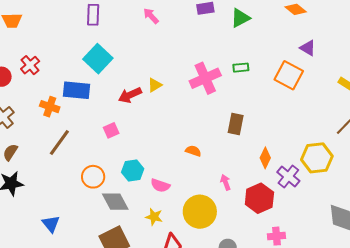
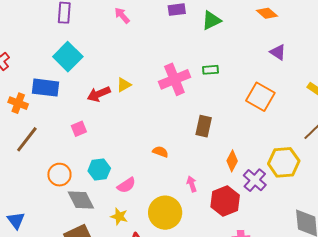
orange square: (289, 75) -> (260, 97), moved
pink semicircle: (160, 185) -> (126, 185), turned -54

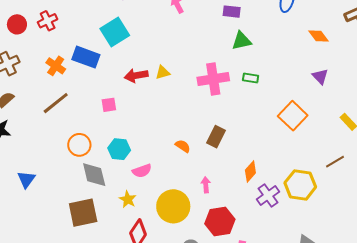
green triangle: (211, 20) -> (242, 41), moved
brown rectangle: (204, 126) -> (216, 137), moved
red hexagon: (225, 201) -> (220, 221), moved

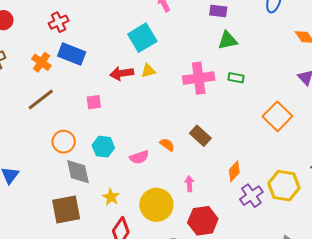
red cross: (48, 21) -> (59, 22), moved
cyan square: (115, 32) -> (142, 38), moved
brown rectangle: (216, 137) -> (200, 136), turned -75
pink semicircle: (142, 171) -> (139, 157), moved

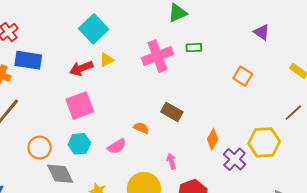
pink square: (94, 102) -> (80, 106), moved, size x1.8
orange square: (277, 116) -> (243, 76), size x0.7

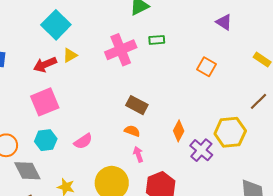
orange semicircle: (141, 128) -> (132, 131), moved

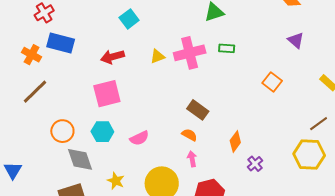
cyan square: (56, 25) -> (129, 19), size x0.7
yellow triangle: (70, 55) -> (158, 56), moved
yellow hexagon: (230, 132) -> (309, 155), moved
purple cross: (201, 150) -> (255, 164), size x0.7

